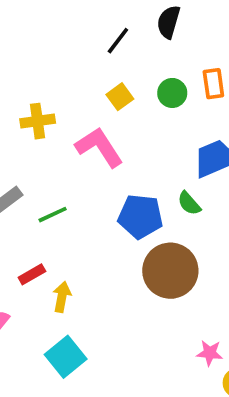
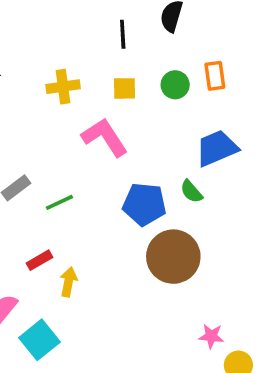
black line: (118, 41) -> (123, 34), turned -40
yellow square: (120, 97) -> (125, 88), turned 35
yellow cross: (38, 121) -> (63, 87), moved
cyan square: (66, 357) -> (40, 340), moved

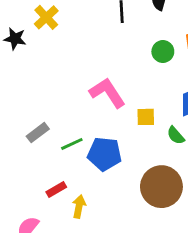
yellow cross: (63, 87) -> (46, 17), moved, turned -35
yellow square: (125, 88) -> (146, 117), moved
blue pentagon: (144, 204) -> (105, 154), moved

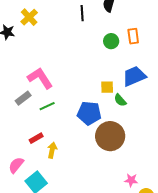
pink L-shape: (107, 93) -> (40, 78), moved
yellow square: (146, 117) -> (107, 87), moved
blue pentagon: (105, 154) -> (89, 113), moved

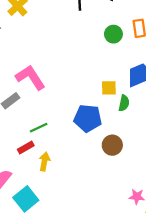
green semicircle: (120, 100) -> (124, 103), turned -128
green line: (47, 106) -> (39, 128), moved
brown circle: (110, 136) -> (112, 145), size x0.6

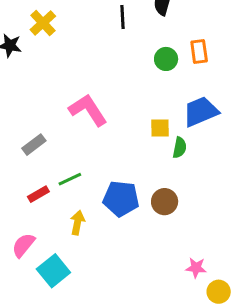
pink L-shape: (30, 77) -> (88, 110), moved
blue pentagon: (88, 118) -> (121, 199), moved
red rectangle: (26, 148) -> (38, 194), moved

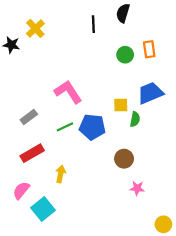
green line: (70, 179) -> (65, 127), moved
red rectangle: (38, 194) -> (32, 153), size x1.5
blue pentagon: (121, 199) -> (92, 127), moved
pink star: (196, 268) -> (137, 188), moved

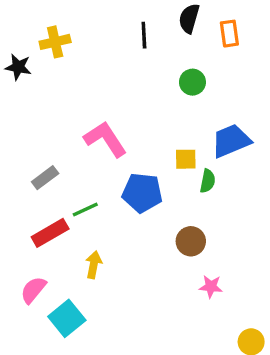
yellow cross: (35, 28) -> (55, 42), turned 30
orange rectangle: (149, 49) -> (229, 34), moved
green line: (65, 127) -> (85, 209), moved

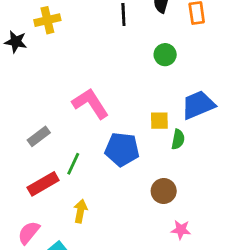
green line: (85, 209) -> (73, 164), turned -40

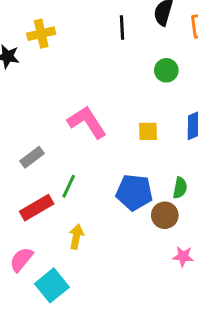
yellow square: (159, 121) -> (148, 131), moved
green semicircle: (178, 139) -> (180, 188), moved
blue pentagon: (122, 149) -> (134, 192), moved

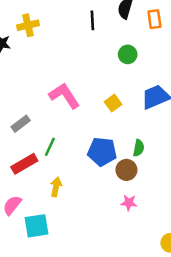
yellow square: (148, 131) -> (113, 103), turned -35
pink star: (183, 256) -> (129, 203), moved
cyan square: (52, 285) -> (36, 226), turned 30

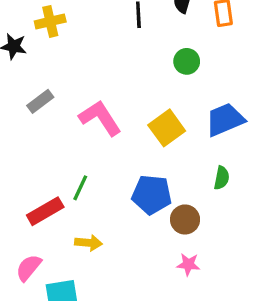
yellow square: (113, 103) -> (167, 128), size x1.5
gray rectangle: (21, 124) -> (40, 101), moved
green semicircle: (139, 148) -> (222, 178), moved
yellow arrow: (56, 187) -> (88, 243), turned 84

